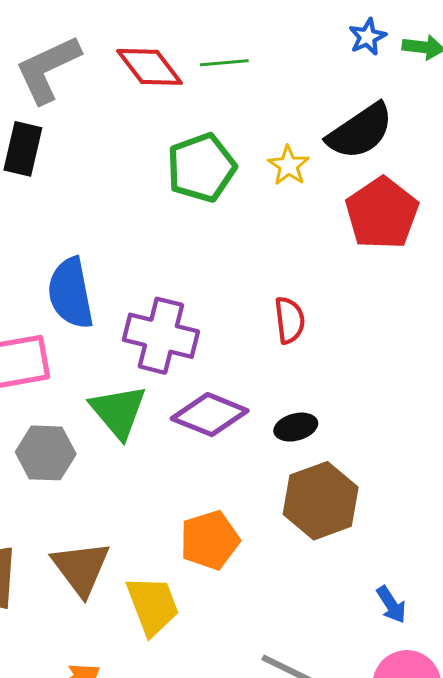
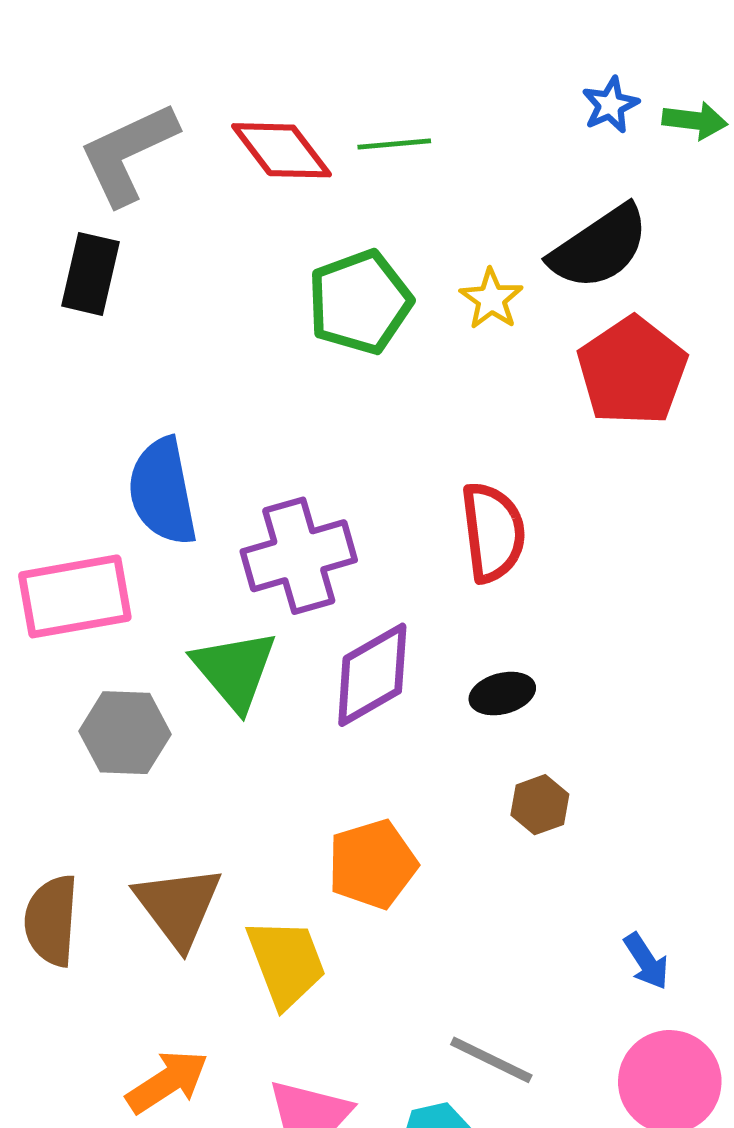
red semicircle: (290, 320) -> (493, 532), size x1.4
purple cross: (161, 336) -> (299, 556), turned -30
purple diamond: (210, 415) -> (372, 675), turned -52
brown hexagon: (321, 501) -> (540, 805), size x0.5

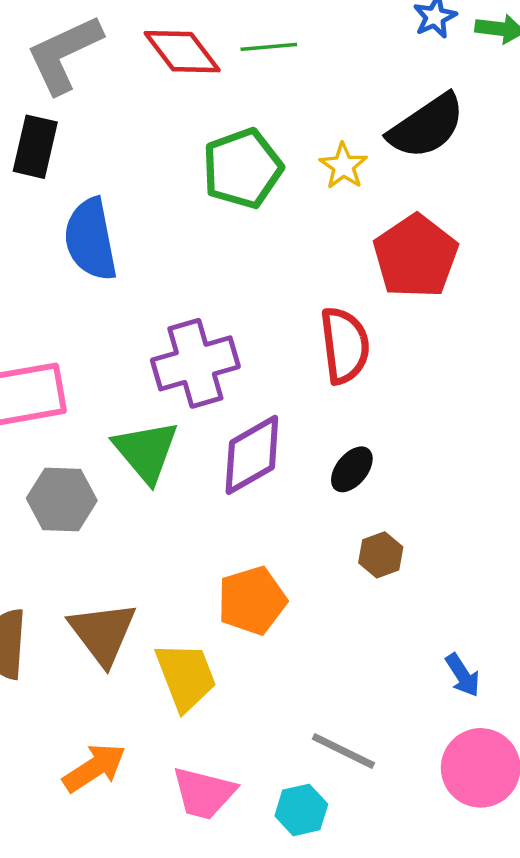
red pentagon: (632, 371) -> (416, 256), moved
blue semicircle: (163, 492) -> (91, 239), moved
black ellipse: (502, 694) -> (352, 469), turned -36

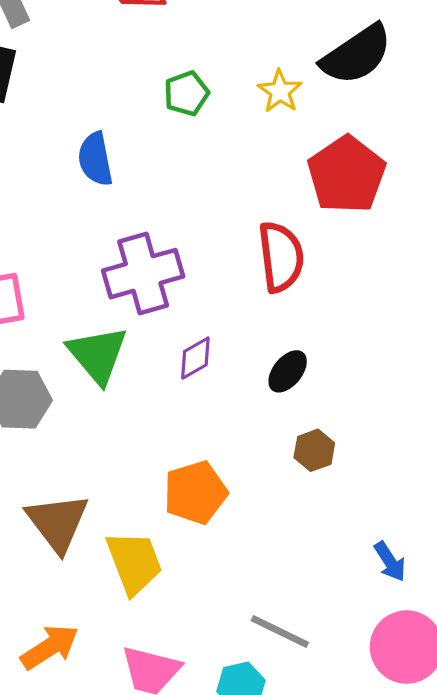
green pentagon: (242, 168) -> (186, 94), size x0.6
blue semicircle: (91, 239) -> (95, 159), moved, size x0.7
purple diamond: (252, 455) -> (195, 358), size x0.6

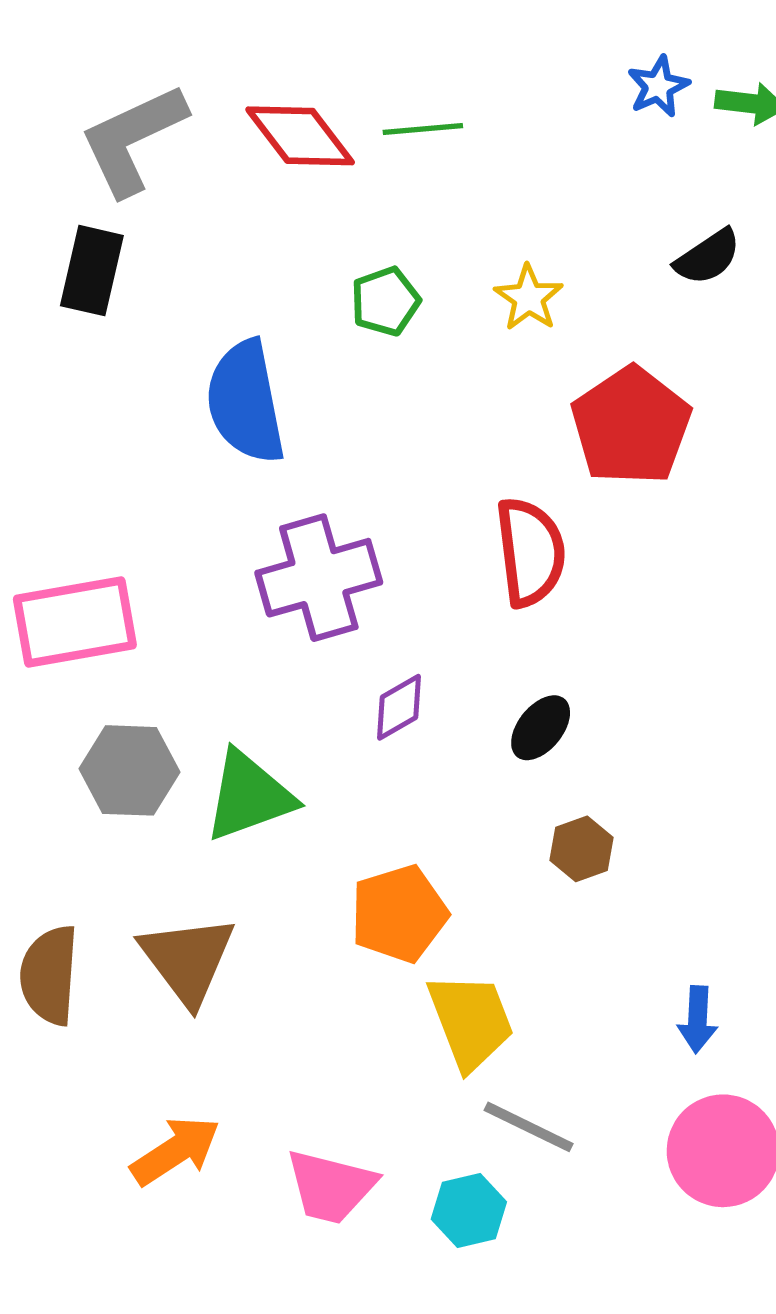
black semicircle: (357, 55) -> (708, 257), moved, size x0.6
blue semicircle: (95, 159) -> (245, 402), size x1.5
green triangle: (98, 355) -> (249, 796), moved, turned 50
blue arrow: (390, 561) -> (698, 1019), turned 36
yellow trapezoid: (134, 563) -> (471, 1021), moved

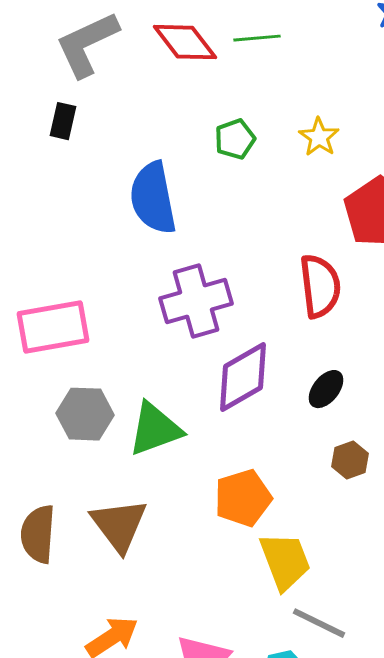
black rectangle: (92, 271) -> (63, 121), size x0.7
purple diamond: (399, 707) -> (243, 377), size x1.8

